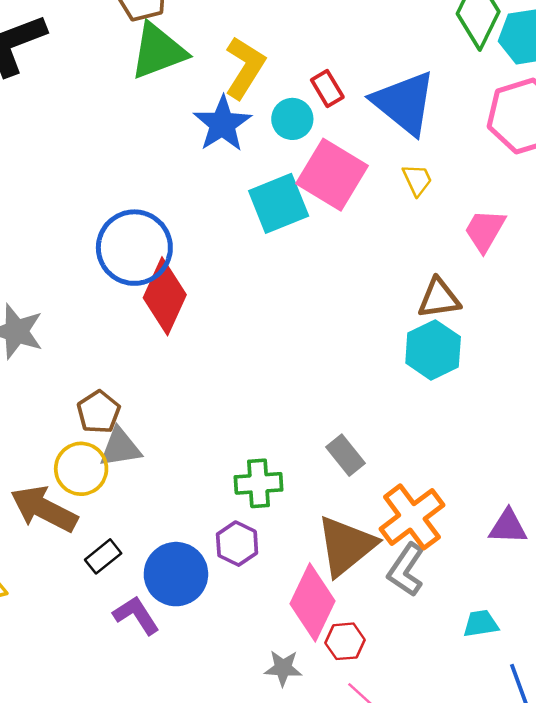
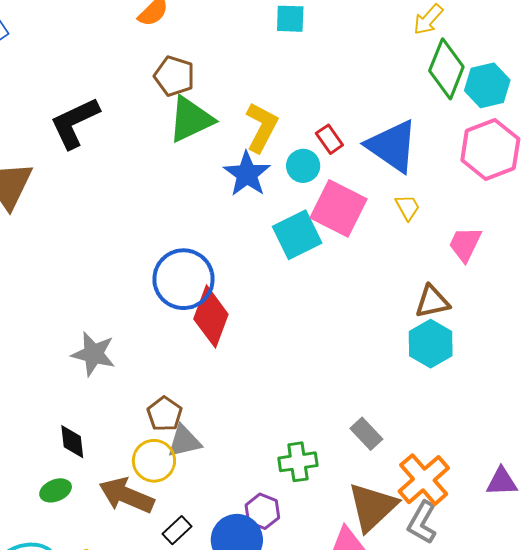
purple hexagon: (237, 544) -> (262, 511), moved

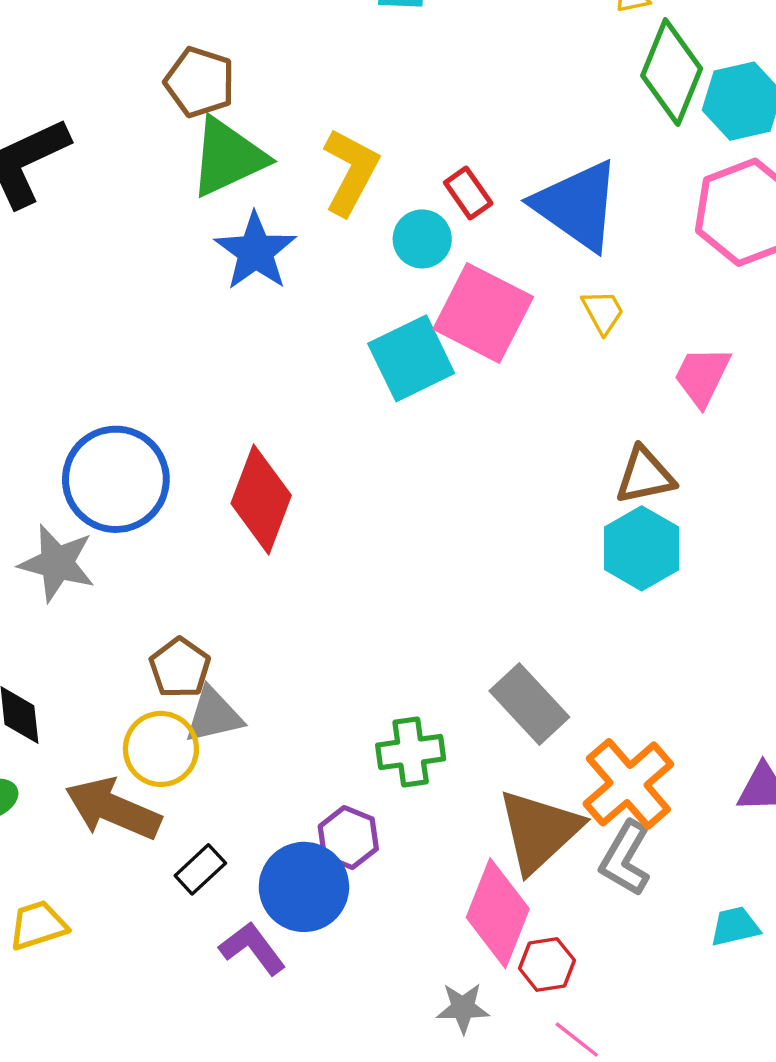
blue star: (247, 174) -> (255, 251), moved
blue circle: (183, 279) -> (116, 479), moved
gray rectangle: (366, 434) -> (529, 704), size x1.4

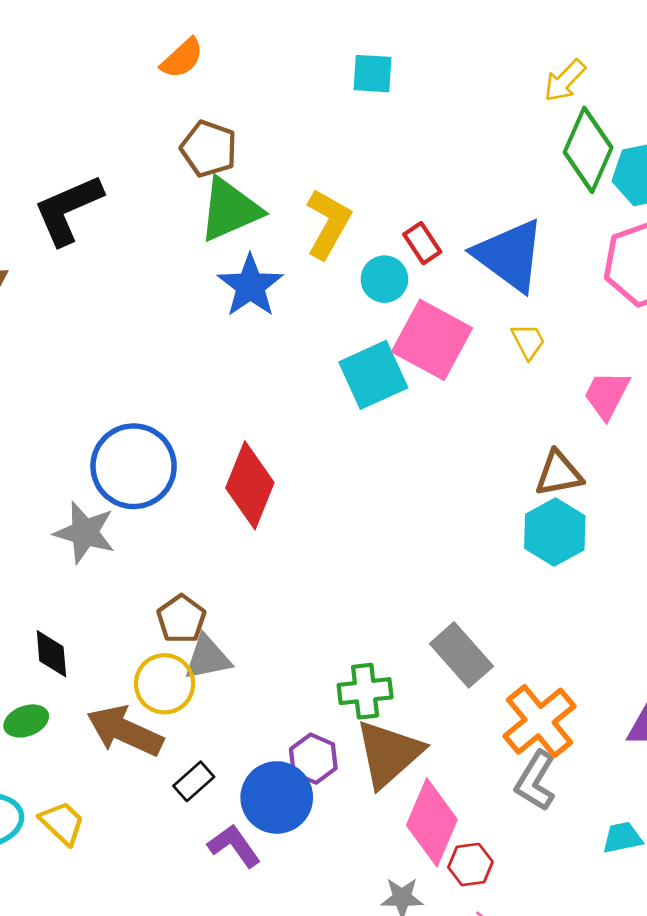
brown triangle: (539, 831) -> (389, 754), moved
yellow trapezoid: (38, 925) -> (62, 823), turned 60

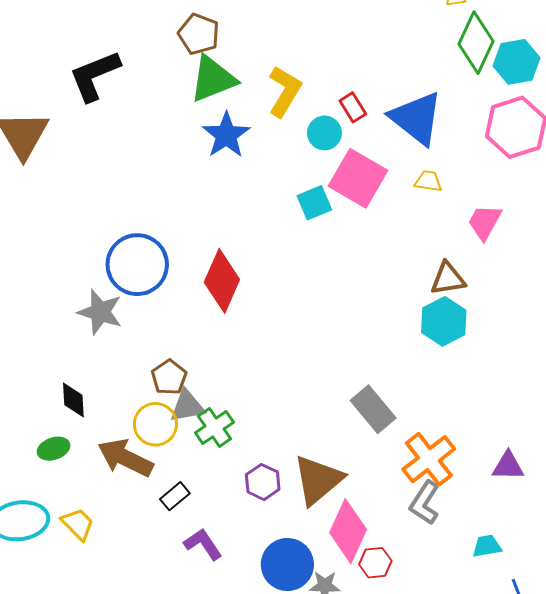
yellow trapezoid: (528, 341) -> (428, 181), turned -56
cyan square: (373, 375) -> (314, 203), size x0.7
green cross: (365, 691) -> (214, 427), moved, turned -30
blue circle: (277, 797) -> (287, 565), moved

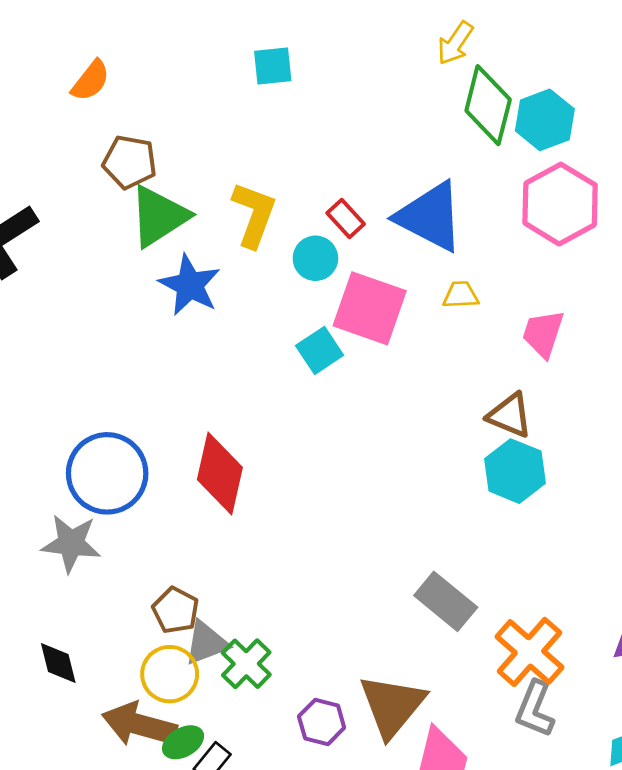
brown triangle: (448, 279) -> (510, 415), turned 42
green ellipse: (54, 449) -> (183, 742), moved

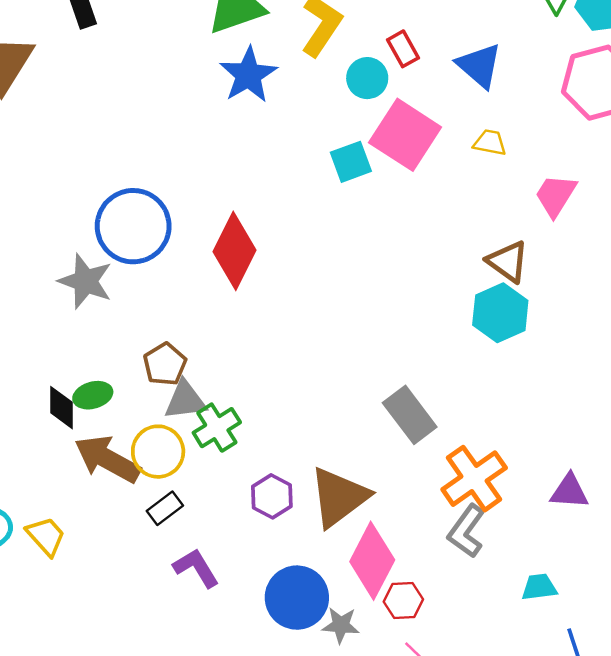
blue triangle: (430, 217) -> (479, 66), size x0.7
black diamond: (58, 663) -> (61, 408), moved
yellow circle: (170, 674) -> (158, 452), moved
green ellipse: (183, 742) -> (93, 395), moved

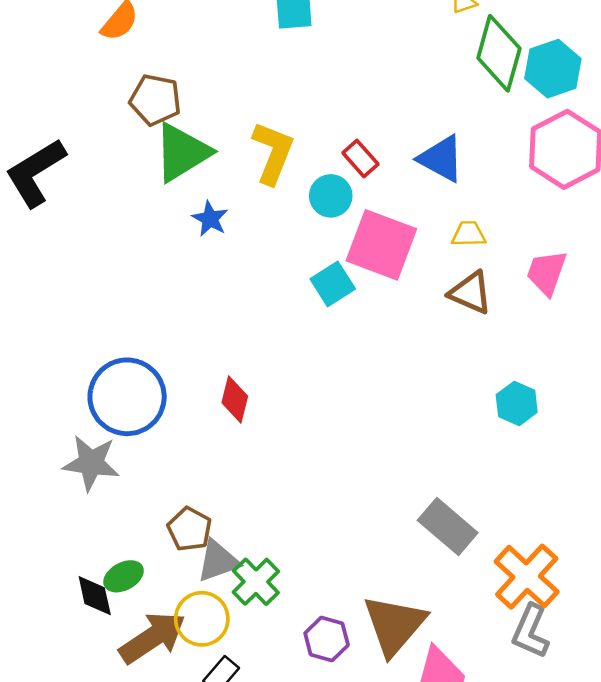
blue star: (248, 75) -> (210, 219), size x0.6
red diamond: (234, 251) -> (235, 399), size x0.6
brown triangle: (508, 262) -> (470, 293), moved
cyan hexagon: (500, 313) -> (517, 403), size x0.7
brown arrow: (107, 459) -> (152, 638), turned 130

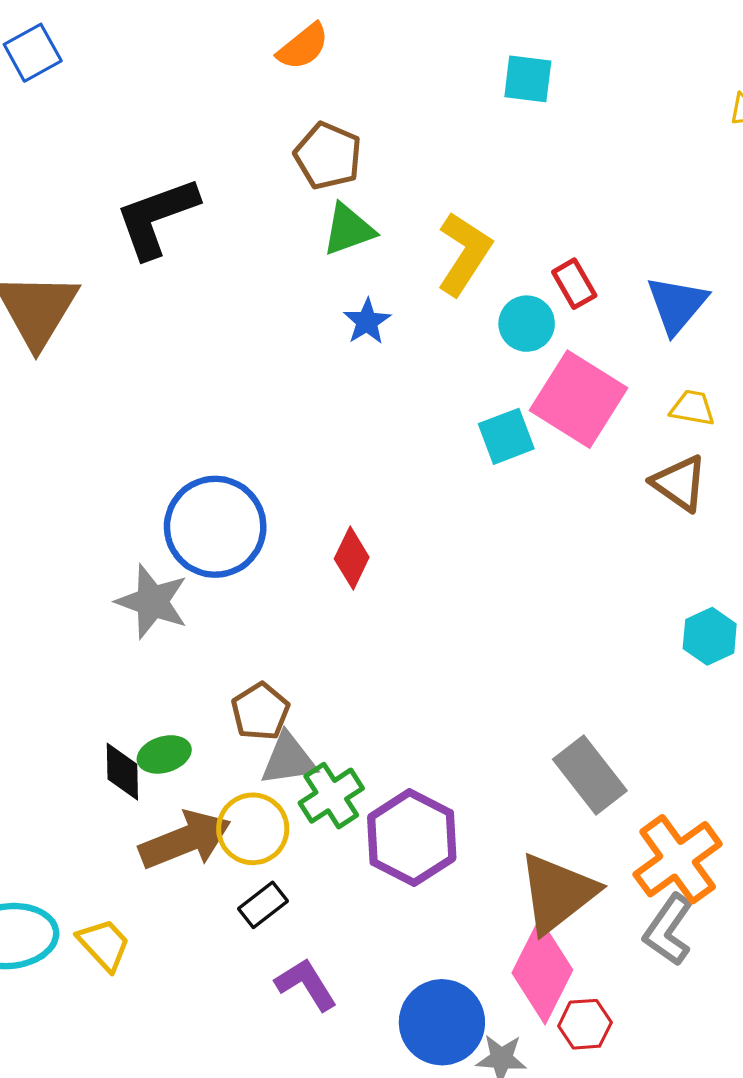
green triangle: (182, 152) -> (348, 230), size x0.7
blue triangle: (441, 159) -> (677, 305), turned 30
brown triangle: (394, 625) -> (557, 893), moved
purple hexagon: (327, 639) -> (412, 838), moved, size x1.6

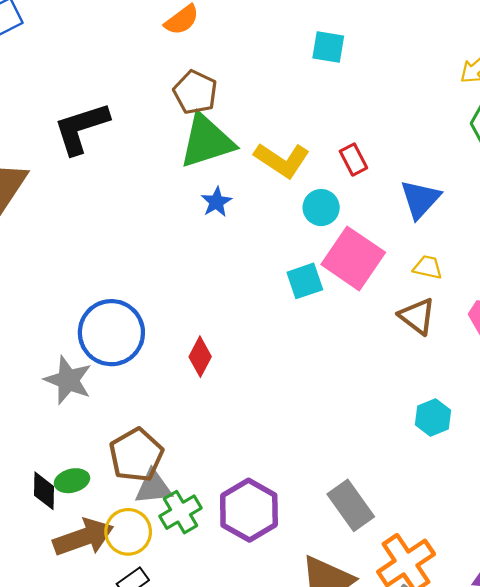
green triangle: (348, 230) -> (207, 141), size x1.6
yellow L-shape: (464, 254) -> (282, 160), turned 88
red rectangle: (574, 284) -> (353, 160), moved
brown pentagon: (260, 711) -> (136, 455), size x1.4
purple hexagon: (412, 838) -> (249, 510), moved

